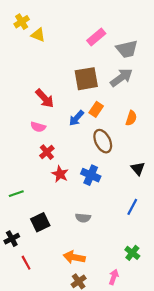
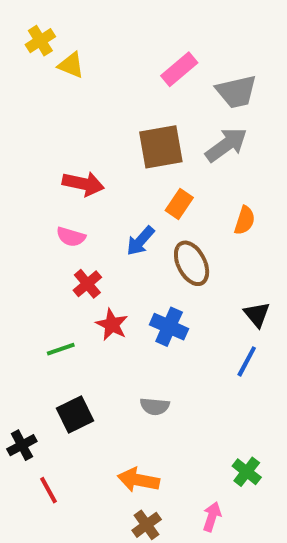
red arrow: (45, 98) -> (83, 184), turned -35
blue arrow: (76, 118) -> (140, 241), moved
green line: (16, 194) -> (61, 349), moved
blue line: (132, 207) -> (247, 361), moved

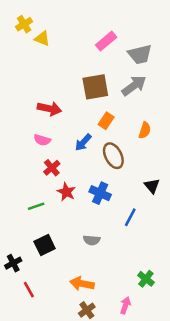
blue line: (247, 361) -> (130, 217), moved

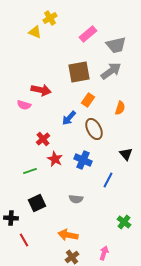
yellow cross: (24, 24) -> (50, 18), moved
pink semicircle: (42, 140) -> (24, 105), moved
black cross: (13, 263) -> (11, 218), turned 32
green cross: (146, 279) -> (124, 222), moved

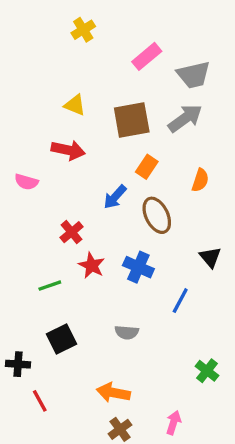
yellow triangle: (35, 32) -> (75, 105), moved
pink semicircle: (24, 105) -> (26, 182), moved

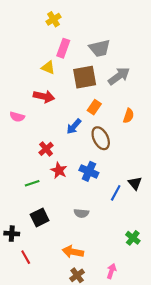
pink rectangle: (147, 56) -> (63, 48), moved, turned -30
gray trapezoid: (194, 75) -> (100, 48), moved
black triangle: (210, 257) -> (135, 183), moved

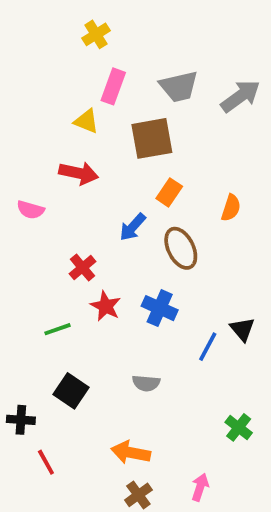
gray arrow: (119, 76) -> (240, 96), moved
black square: (40, 217) -> (71, 391), turned -30

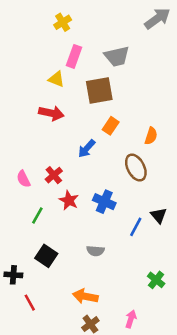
gray arrow: (240, 96) -> (157, 19), moved
pink semicircle: (31, 210) -> (23, 179), moved, turned 48
brown ellipse: (181, 248) -> (136, 168), moved
green line: (57, 329) -> (37, 215), turned -42

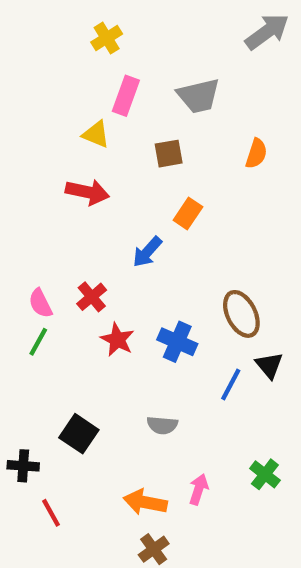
brown square: (99, 90) -> (169, 154), size x0.6
orange semicircle: (151, 136) -> (256, 154), moved
brown ellipse: (136, 168) -> (241, 314), moved
green line: (37, 215) -> (38, 342), moved
pink arrow: (131, 319) -> (199, 489), moved

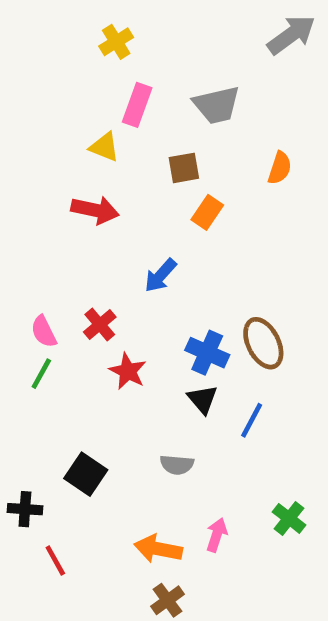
orange rectangle: (188, 213) -> (207, 212), moved
blue cross: (177, 342) -> (207, 353), moved
black triangle: (269, 365) -> (203, 399), moved

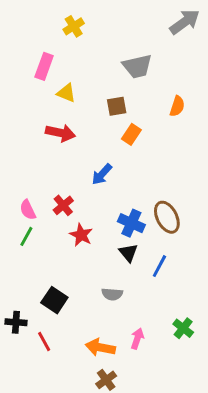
pink rectangle: (137, 105) -> (44, 66), moved
red line: (55, 561) -> (44, 341), moved

